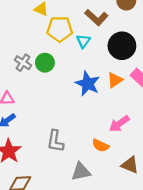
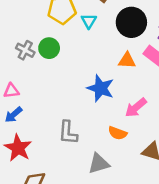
orange triangle: (115, 80) -> (127, 60), turned 42
blue star: (88, 84) -> (101, 88), moved

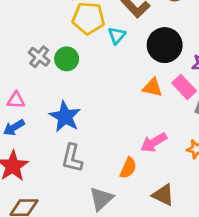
blue star: (101, 88) -> (65, 117), moved
orange semicircle: (118, 133) -> (128, 168), turned -96
gray triangle: (99, 163) -> (101, 199), turned -35

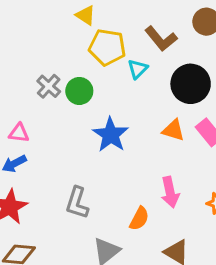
blue star: (65, 117) -> (111, 135), moved
pink arrow: (154, 142) -> (170, 192), turned -76

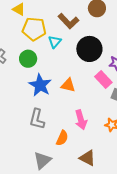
green circle: (79, 91) -> (28, 59), moved
orange triangle: (173, 130) -> (68, 85), moved
gray L-shape: (77, 203) -> (37, 119), moved

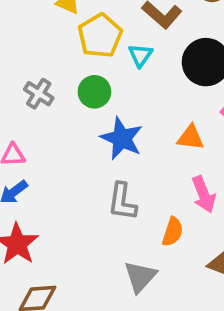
yellow pentagon: (34, 29) -> (100, 36), turned -30
orange triangle: (68, 85) -> (191, 138), moved

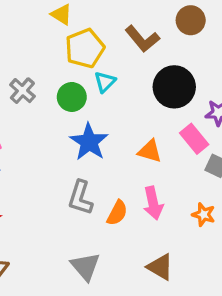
cyan triangle: (140, 55) -> (105, 82), moved
orange semicircle: (173, 232) -> (117, 213), moved
gray triangle: (140, 277) -> (85, 266), turned -32

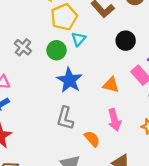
black circle: (174, 87) -> (126, 41), size x0.7
orange semicircle: (117, 213) -> (92, 139), moved, turned -66

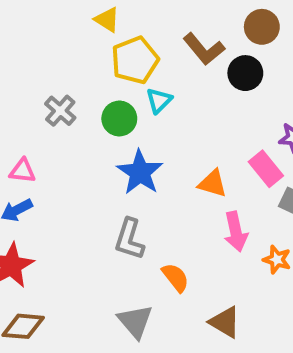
black circle: (126, 41) -> (245, 73), moved
pink arrow: (114, 120) -> (236, 232), moved

